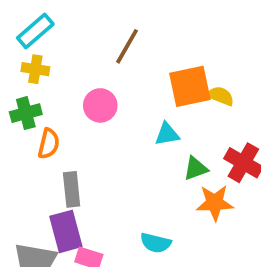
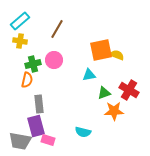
brown line: (127, 46) -> (57, 29), moved
green cross: (26, 113) -> (33, 64), moved

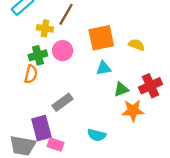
yellow cross: (20, 41) -> (45, 28), moved
orange square: (101, 50) -> (101, 38), moved
red cross: (129, 90) -> (151, 86), turned 36
gray rectangle: (39, 104) -> (63, 102), moved, turned 60

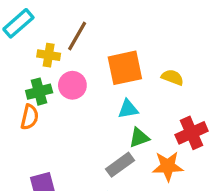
green triangle: (121, 89) -> (139, 138), moved
gray rectangle: (63, 102) -> (120, 165), moved

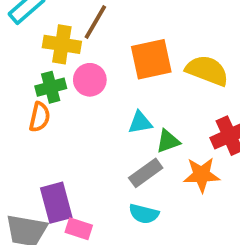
yellow cross: (49, 55) -> (62, 44), size x1.4
yellow semicircle: (172, 77) -> (207, 70), size x1.6
cyan triangle: (128, 109) -> (140, 123), moved

